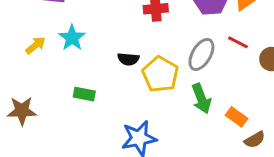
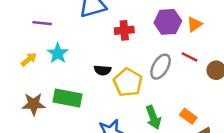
green rectangle: (84, 94) -> (67, 98), size x1.6
green arrow: (201, 99) -> (153, 117), moved
brown star: (22, 111) -> (34, 104), moved

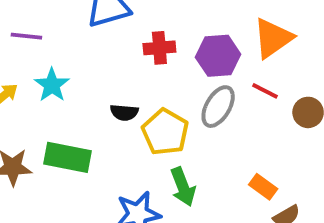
purple hexagon: (168, 22) -> (218, 56), moved
orange triangle: (194, 24) -> (273, 38), size x1.6
green arrow: (153, 117) -> (183, 187), moved

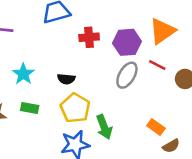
cyan star: (52, 85) -> (23, 74), moved
yellow pentagon: (165, 132) -> (75, 108), moved
green rectangle: (68, 157) -> (30, 108), size x0.6

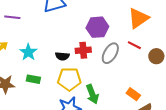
red cross: (89, 37) -> (83, 50), moved
purple hexagon: (127, 42) -> (97, 27), moved
yellow pentagon: (75, 108) -> (69, 79), turned -30

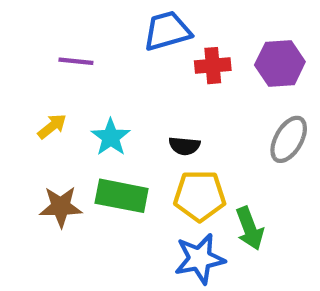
purple hexagon: (97, 27) -> (280, 63), moved
red cross: (83, 50) -> (213, 66), moved
green rectangle: (33, 79) -> (122, 196), size x1.6

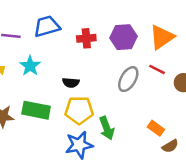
blue trapezoid: (167, 31) -> (47, 26), moved
cyan star: (111, 137) -> (30, 66), moved

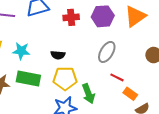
cyan star: (30, 66) -> (21, 51), moved, turned -30
red line: (157, 69) -> (117, 77), moved

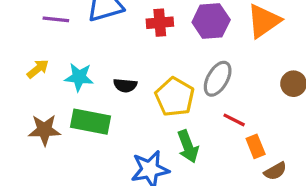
black semicircle: (58, 55) -> (125, 85), moved
yellow pentagon: (65, 78) -> (175, 97), moved, turned 30
orange rectangle: (130, 94) -> (256, 146), turned 32

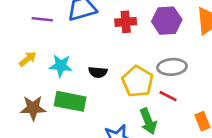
gray ellipse: (218, 79) -> (172, 67), turned 56
red line: (234, 120) -> (168, 96), moved

